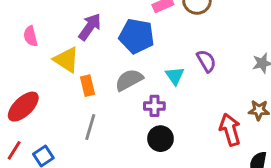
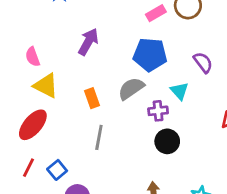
blue pentagon: (137, 36) -> (150, 55), moved
yellow triangle: (66, 60) -> (46, 86), moved
cyan triangle: (175, 76) -> (179, 91), moved

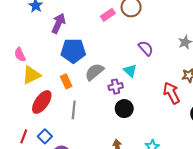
purple arrow: (88, 42) -> (58, 23), moved
blue pentagon: (150, 55) -> (73, 51), moved
yellow triangle: (46, 86) -> (31, 75), turned -48
red ellipse: (33, 125) -> (42, 102), moved

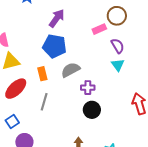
pink rectangle: (108, 15) -> (99, 29), moved
purple arrow: (58, 23) -> (57, 18), moved
purple semicircle: (146, 48) -> (118, 46), moved
cyan triangle: (130, 71) -> (118, 65), moved

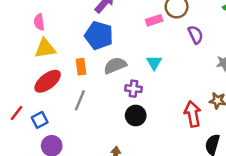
purple semicircle: (118, 46) -> (195, 35), moved
cyan triangle: (118, 65) -> (154, 63), moved

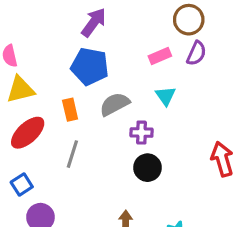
pink rectangle: (154, 20) -> (160, 56), moved
purple semicircle: (195, 35) -> (196, 53), moved, turned 54

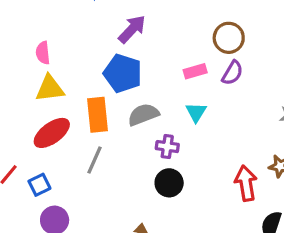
orange rectangle: (70, 110) -> (97, 115), size x1.5

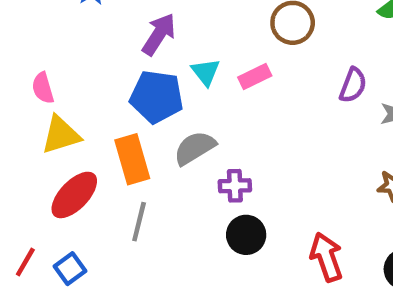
purple semicircle: (232, 73) -> (353, 85), moved
cyan triangle: (196, 112) -> (206, 72), moved
red arrow: (246, 183) -> (326, 257), moved

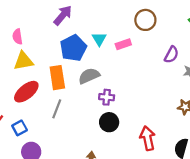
purple arrow: (159, 34) -> (63, 15), moved
blue pentagon: (157, 97) -> (73, 48), turned 30

